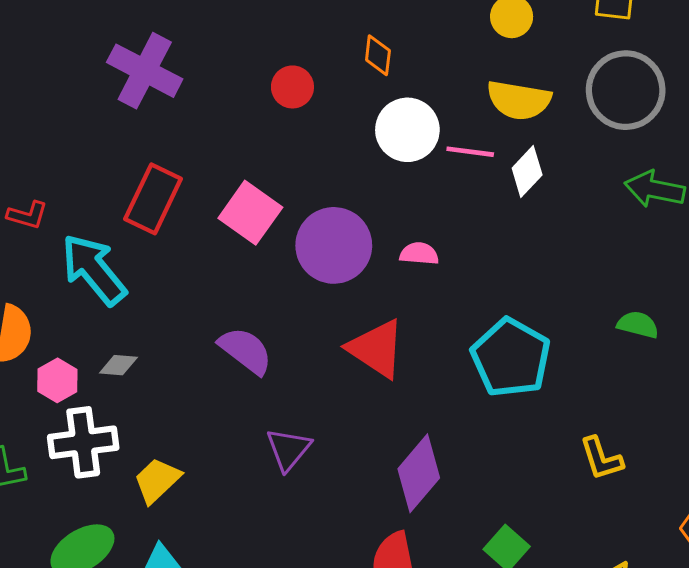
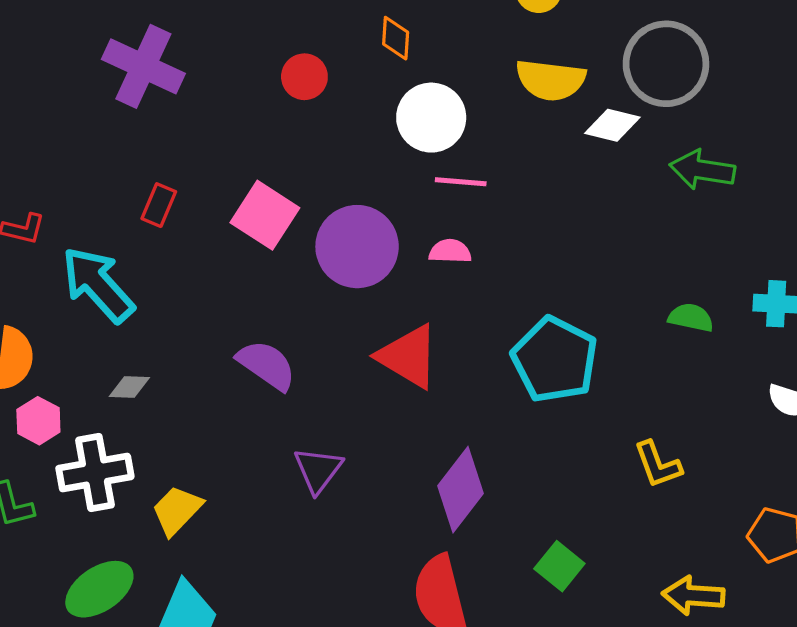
pink line: (470, 152) -> (461, 182), moved
white diamond: (527, 171) -> (612, 125), moved, turned 63
red rectangle: (153, 199) -> (159, 205), size x0.6
pink hexagon: (57, 380) -> (38, 421), moved

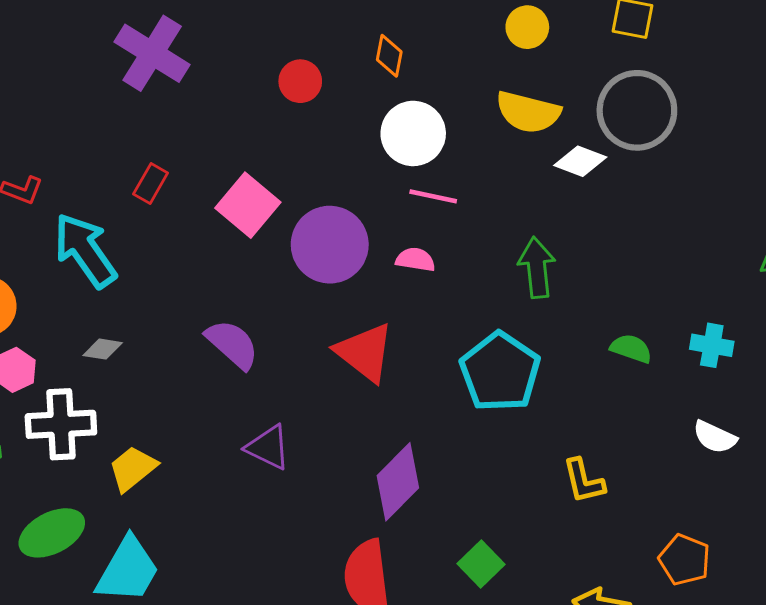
green arrow: (702, 170) -> (537, 268), moved, turned 68
purple triangle: (318, 470) -> (268, 447), turned -48

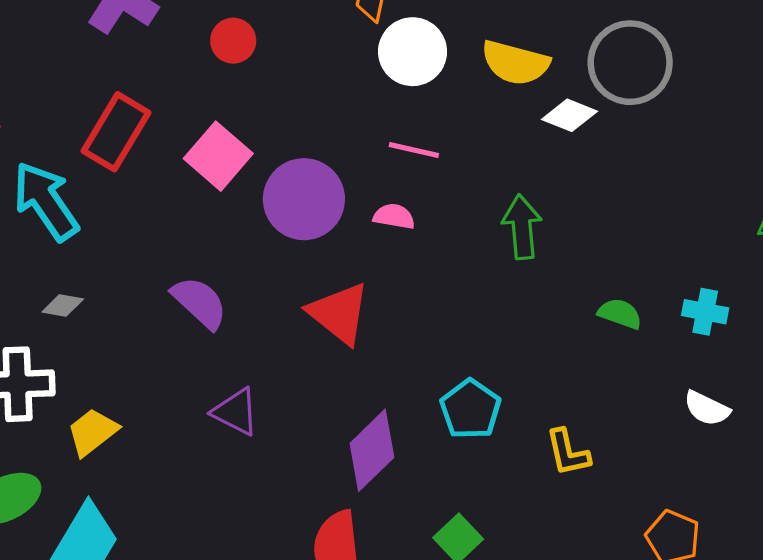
red circle: (300, 81) -> (233, 41), moved
white circle: (413, 133) -> (413, 52), moved
red rectangle: (151, 184) -> (116, 132), size x1.8
cyan pentagon: (500, 372) -> (470, 409), moved, size x0.7

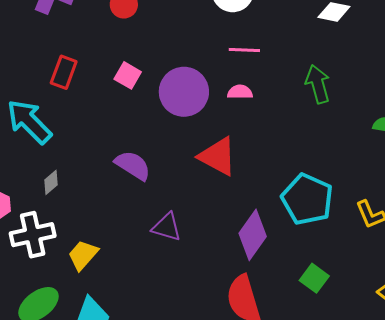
red rectangle: (116, 132) -> (64, 72), size x0.7
pink square: (218, 156) -> (128, 75), size x0.7
gray diamond: (63, 306) -> (51, 182), turned -40
cyan pentagon: (470, 409) -> (307, 199), size x1.4

